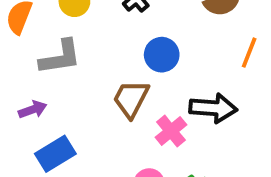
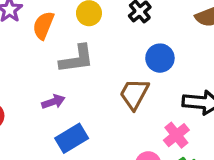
pink cross: (171, 131) -> (176, 135), moved

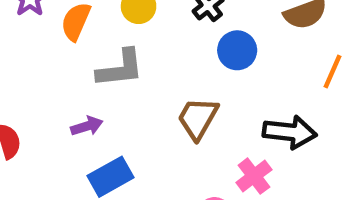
blue circle: (160, 58) -> (237, 50), moved

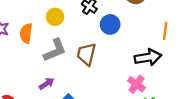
orange line: (332, 71) -> (165, 31), moved
brown trapezoid: (198, 118) -> (86, 54), moved

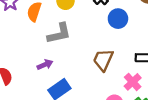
brown trapezoid: (86, 54) -> (103, 60), moved

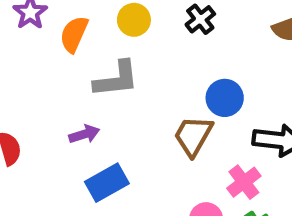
blue circle: (118, 19) -> (225, 98), moved

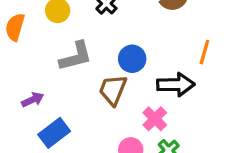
gray L-shape: (116, 79) -> (76, 56), moved

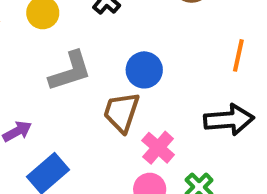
black arrow: (176, 85) -> (229, 120), moved
pink cross: (155, 119) -> (158, 148), moved

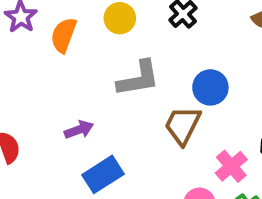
pink cross: (158, 148) -> (231, 166), moved

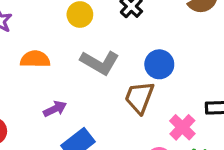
orange semicircle: (64, 35) -> (35, 59), moved, turned 76
gray L-shape: (138, 79) -> (100, 63), turned 45

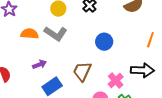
gray L-shape: (100, 63) -> (56, 33), moved
brown trapezoid: (139, 97) -> (82, 71), moved

